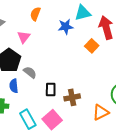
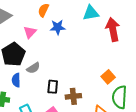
blue star: (66, 27) -> (58, 27), moved
orange square: (92, 46) -> (108, 77), moved
gray semicircle: (30, 72) -> (33, 68), turned 104

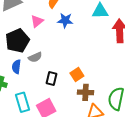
orange square: (108, 77) -> (77, 75), moved
brown cross: (73, 96) -> (86, 92), moved

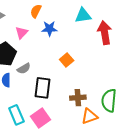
orange square: (77, 75) -> (67, 60), moved
black rectangle: (52, 79) -> (42, 88), size x1.5

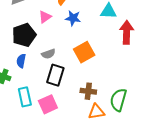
orange square: (67, 60) -> (84, 52), size x1.5
gray semicircle: (24, 69) -> (48, 54), moved

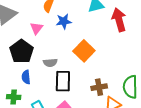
gray semicircle: (48, 54) -> (50, 63), turned 32

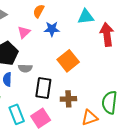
gray semicircle: (50, 63) -> (25, 68), moved
brown cross: (99, 87) -> (68, 99), moved

